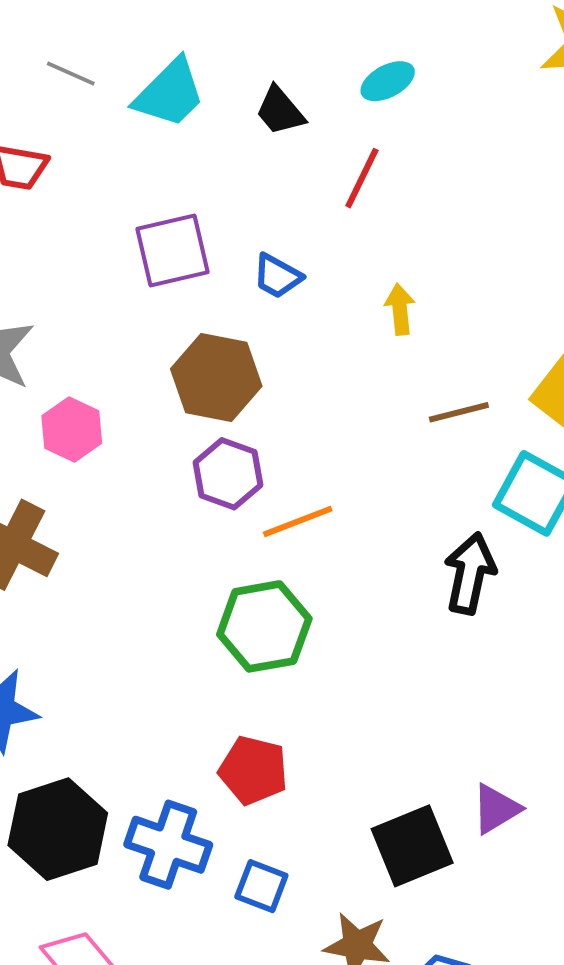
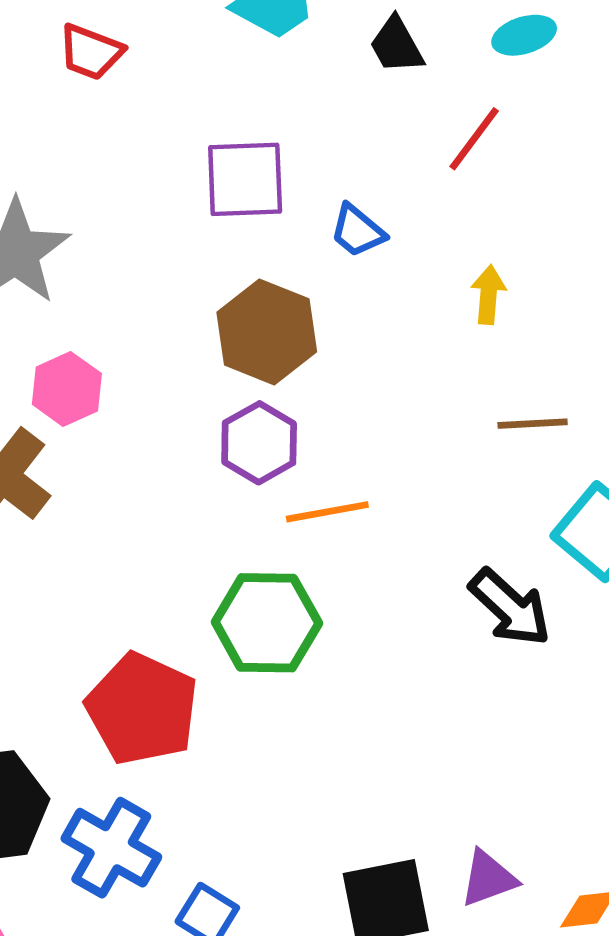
pink hexagon: (72, 430) -> (67, 389), moved
black arrow: (470, 573) -> (510, 607), turned 110
red pentagon: (253, 770) -> (142, 709), moved, size x1.4

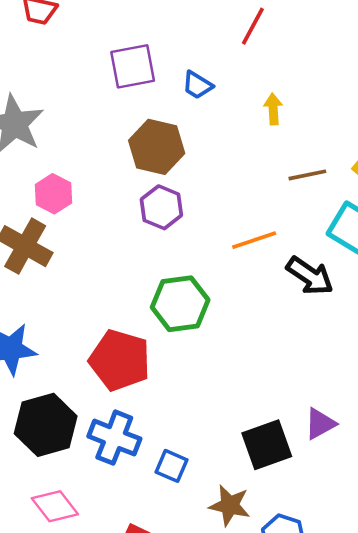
orange line: (327, 512) -> (254, 240), moved

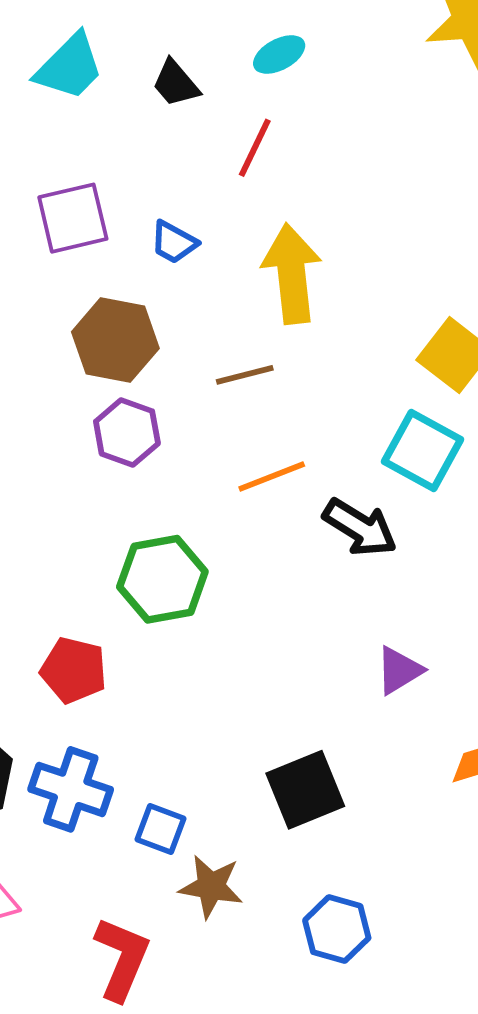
yellow arrow: (273, 109) -> (292, 274), size x2.0
brown line: (307, 175) -> (245, 375), moved
red pentagon: (120, 360) -> (74, 670), size x0.7
purple triangle: (320, 424) -> (399, 670), moved
brown star: (230, 505) -> (211, 887), moved

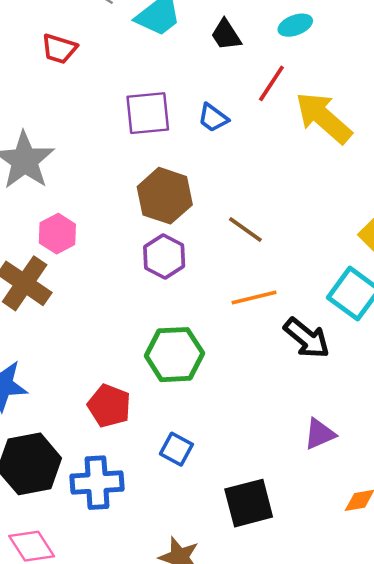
blue trapezoid: (174, 242) -> (213, 118), moved
yellow arrow: (292, 274) -> (324, 118), moved, turned -50
brown line: (245, 375) -> (245, 229), turned 42
blue cross: (71, 789) -> (97, 483), turned -30
blue square: (161, 829) -> (176, 449), moved

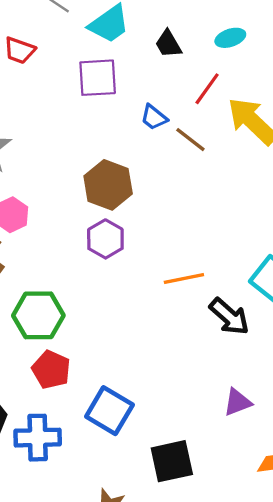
purple square: (148, 113) -> (98, 78), moved
brown line: (245, 229) -> (190, 140), moved
green hexagon: (174, 355) -> (38, 315), moved
blue square: (176, 449) -> (109, 411), size x1.6

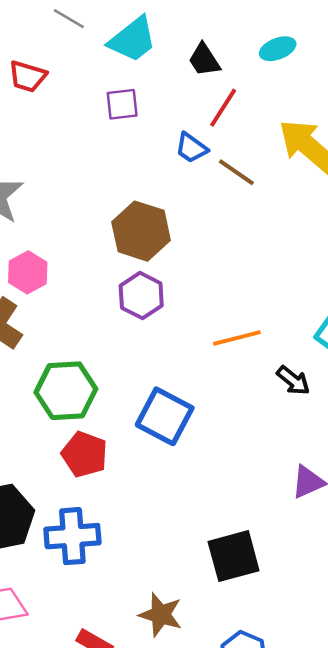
purple square: (98, 78) -> (122, 104), size x0.7
red line: (207, 89) -> (223, 108), moved
black arrow: (229, 317) -> (293, 380), size x0.7
blue square: (109, 411) -> (165, 416), moved

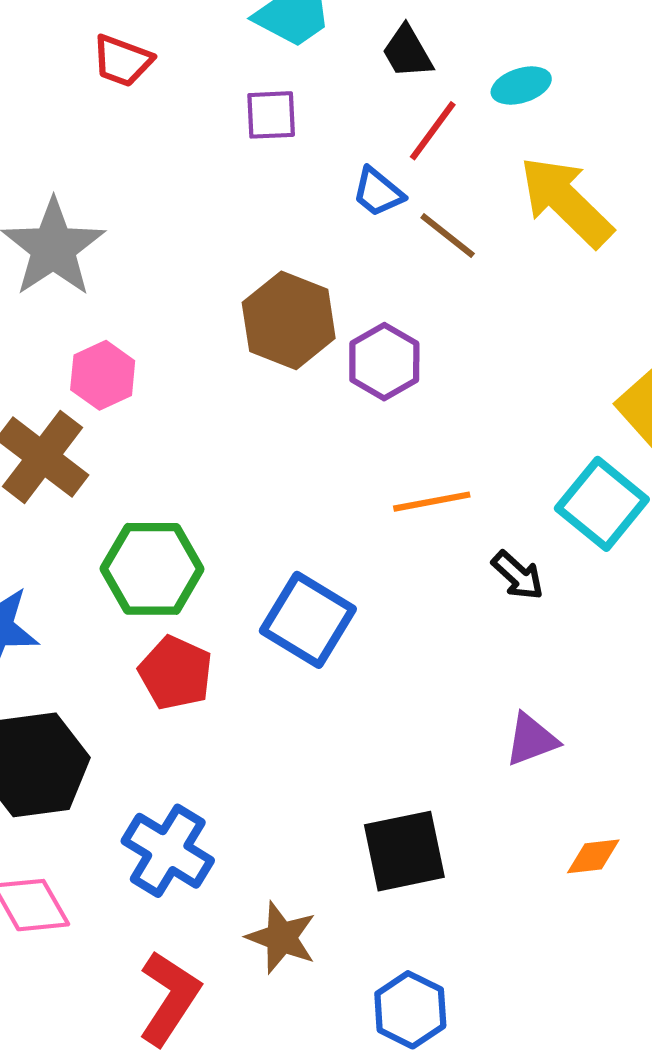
cyan ellipse: (278, 49) -> (521, 86), moved
purple hexagon: (141, 296) -> (384, 362), moved
blue cross: (72, 536) -> (168, 851), moved, turned 32

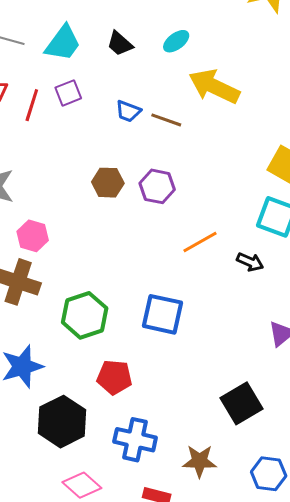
red line: (433, 131) -> (32, 105), moved
brown hexagon: (289, 320) -> (108, 183), size x0.7
red pentagon: (176, 673) -> (114, 377), moved

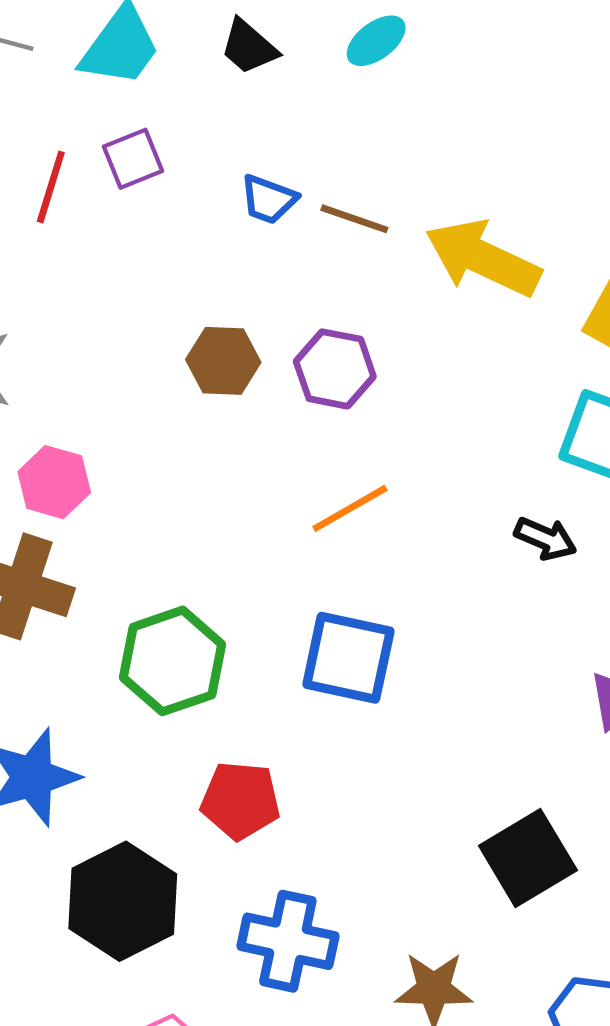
yellow arrow: (214, 86) -> (483, 258), moved
orange line: (200, 242) -> (350, 508), moved

